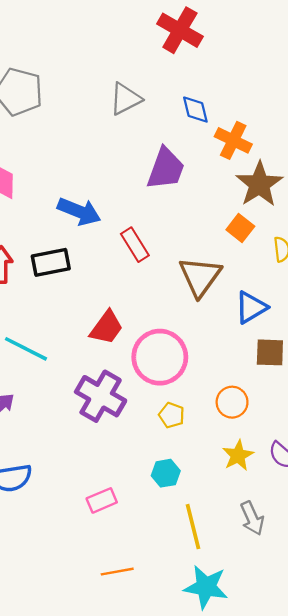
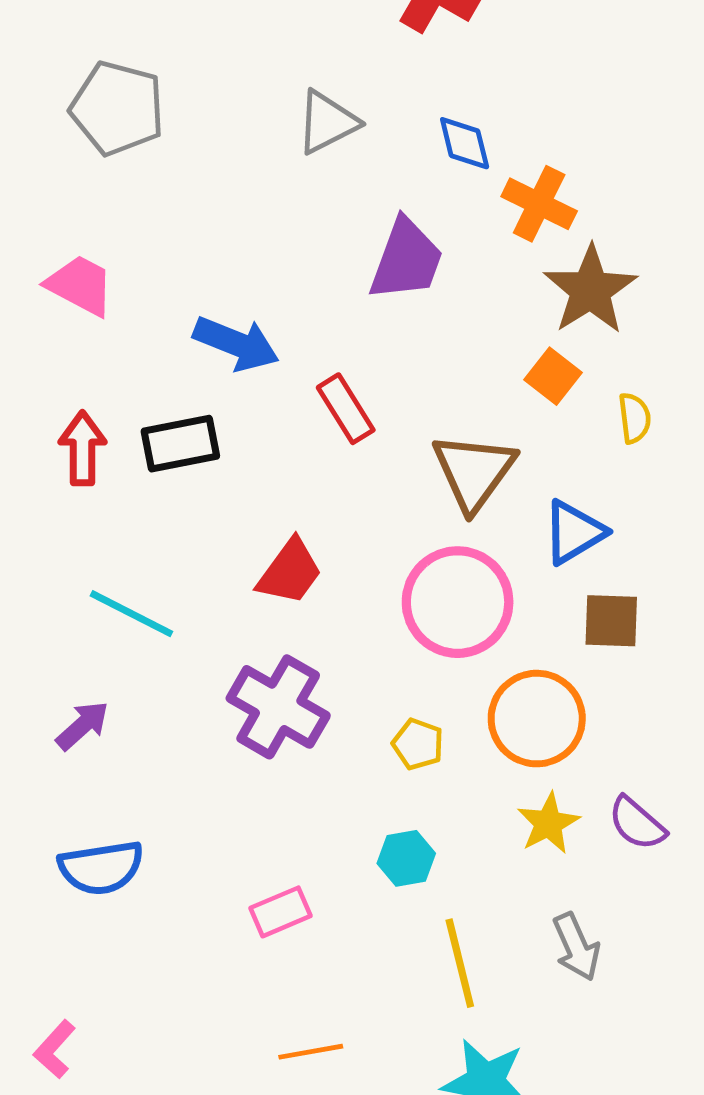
pink circle: (160, 357) -> (458, 602), moved
orange circle: (232, 402) -> (537, 719), size x1.5

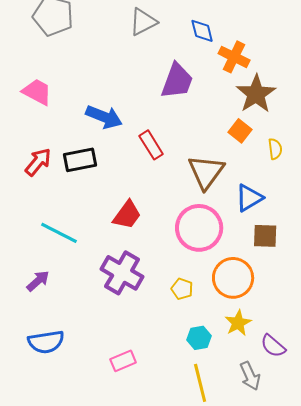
red arrow: (82, 448) -> (38, 162), turned 40
purple semicircle: (637, 823) -> (273, 346), moved
cyan hexagon: (406, 858) -> (199, 338), moved

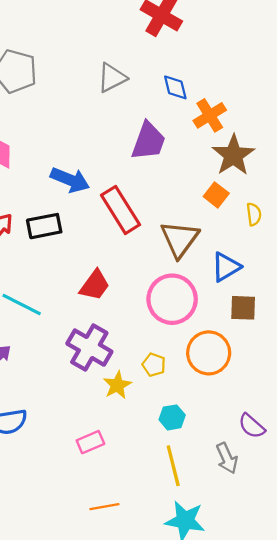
orange cross: (234, 57) -> (210, 115), turned 32
red rectangle: (151, 145) -> (121, 210), size x1.5
yellow star: (238, 323) -> (117, 385), moved

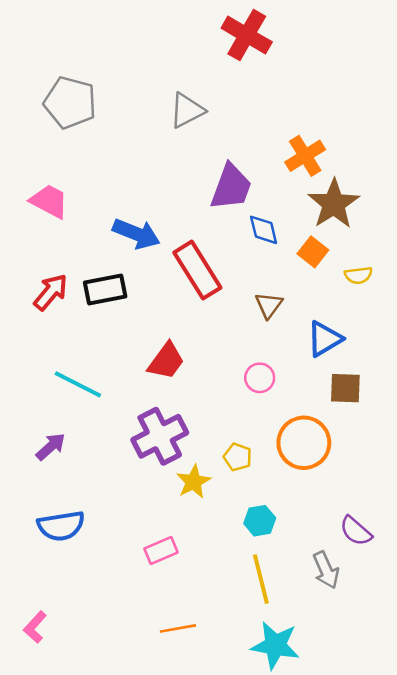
blue diamond: (175, 87) -> (264, 230), moved
yellow semicircle: (254, 214) -> (358, 275), turned 90
brown triangle: (180, 239) -> (269, 305), size x0.6
pink circle: (172, 299) -> (260, 378), size x0.5
purple cross: (89, 348) -> (160, 436), turned 33

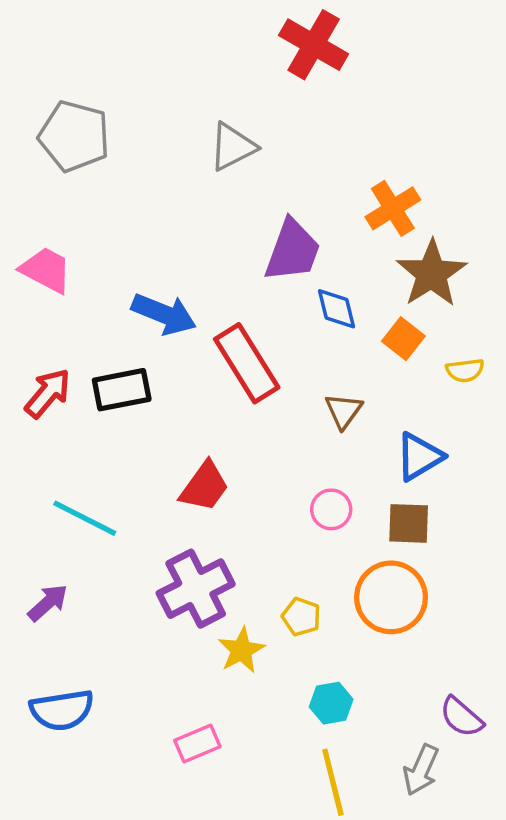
brown square: (345, 388) -> (409, 523), moved
gray arrow: (326, 570) -> (421, 770), turned 48

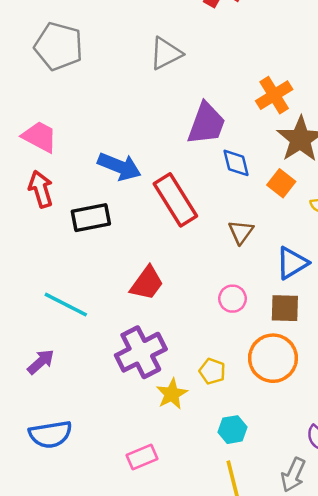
red arrow: (48, 393) -> (41, 189), moved, turned -57

